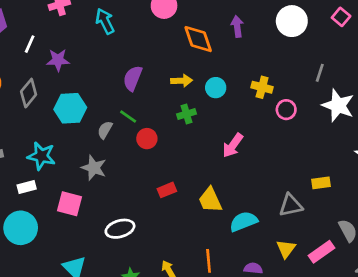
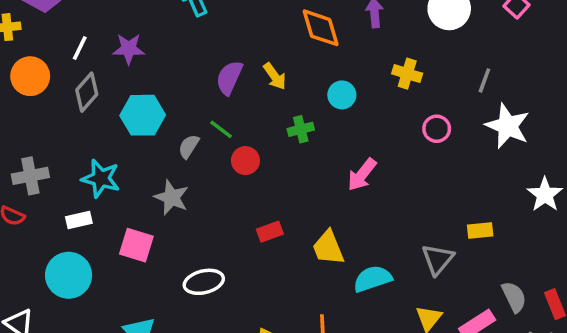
white line: (30, 44) -> (80, 48), moved
yellow arrow: (182, 81) -> (275, 76), moved, turned 54
yellow cross: (262, 87) -> (407, 74), moved
gray triangle: (291, 205) -> (438, 259), turned -40

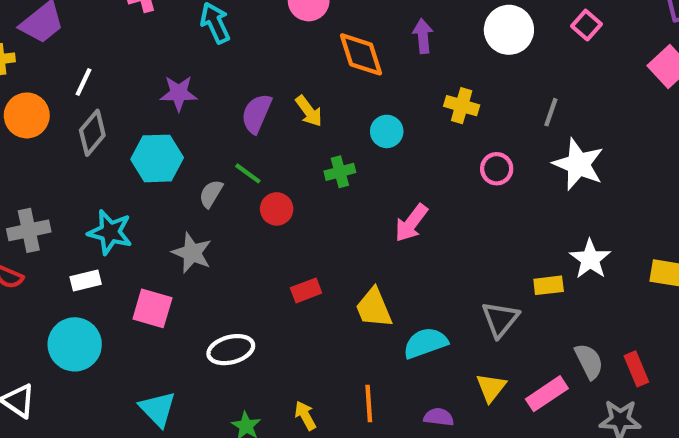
purple star: (129, 49) -> (179, 93), moved
white star: (545, 195) -> (590, 259), moved

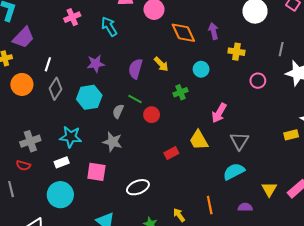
purple arrow: (423, 36) -> (213, 31), moved
yellow trapezoid: (374, 308) -> (199, 140), moved
gray triangle: (500, 319) -> (239, 141), moved

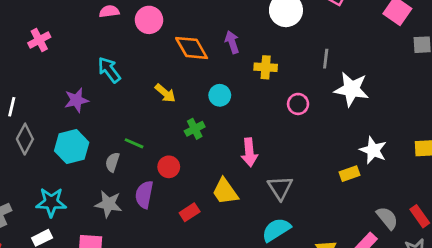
cyan arrow: (109, 27) -> (109, 70), moved
purple semicircle: (135, 69) -> (144, 195), moved
pink arrow: (219, 113) -> (249, 152), turned -30
red circle: (152, 115) -> (169, 167), moved

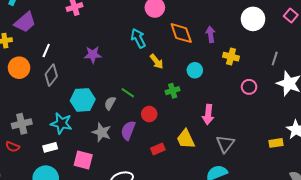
cyan arrow: (109, 70) -> (138, 38), moved
cyan hexagon: (72, 147) -> (83, 100), moved

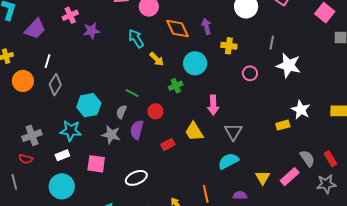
purple trapezoid: (25, 22) -> (35, 29), moved
purple star: (93, 55) -> (91, 31), moved
cyan circle: (195, 70) -> (195, 63), size x1.5
gray semicircle: (110, 103) -> (121, 112), moved

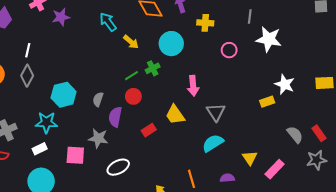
white line: (48, 61) -> (28, 50), moved
green line: (132, 93) -> (131, 76), moved, turned -56
gray star: (111, 135) -> (98, 138), moved
pink rectangle: (290, 177) -> (275, 169), moved

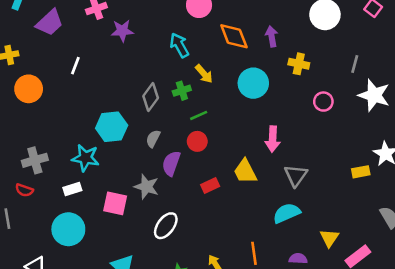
green cross: (153, 68) -> (182, 91), moved
gray diamond: (27, 76) -> (151, 97), moved
white ellipse: (118, 167) -> (166, 226), turned -35

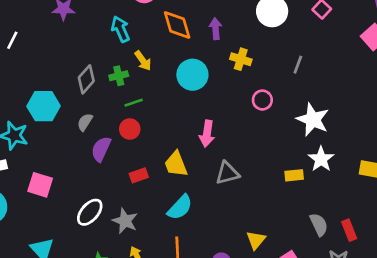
white star: (374, 95) -> (313, 120), moved
gray triangle: (296, 175) -> (227, 173), turned 35
gray star: (146, 187) -> (125, 221), moved
cyan semicircle: (287, 213) -> (180, 207), moved, turned 152

